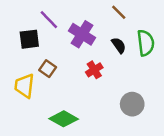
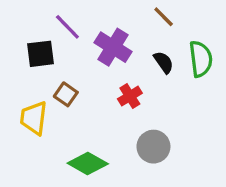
gray circle: (132, 104) -> (153, 147), moved

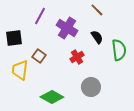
purple line: (67, 27) -> (40, 16), turned 72
black square: (40, 54) -> (14, 38), moved
green semicircle: (201, 59) -> (119, 50), moved

